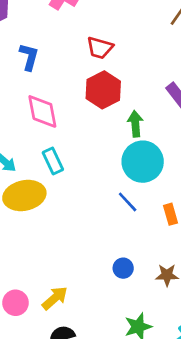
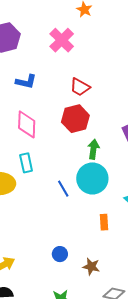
blue L-shape: (29, 57) -> (26, 82), turned 75
blue line: (128, 202) -> (63, 189), moved

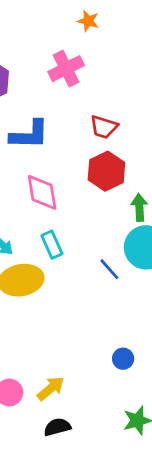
pink cross: (62, 40) -> (66, 69), turned 30
blue L-shape: (26, 82) -> (29, 135), size x1.4

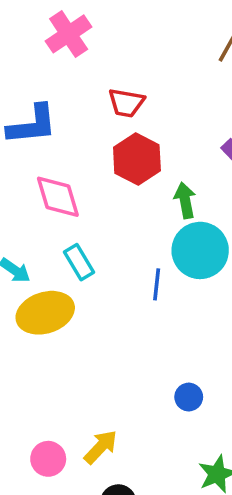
blue line: (109, 269) -> (157, 284), turned 55

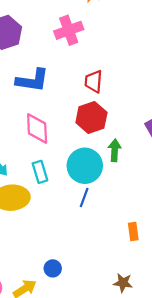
red trapezoid: (126, 103) -> (94, 81), turned 70
cyan circle: (200, 250) -> (85, 166), moved
blue circle: (189, 397) -> (53, 268), moved

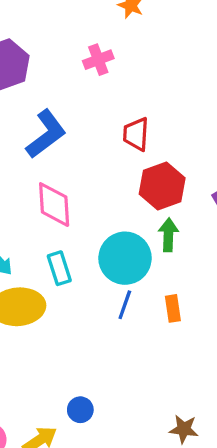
pink cross: (69, 30) -> (98, 60), size x0.7
blue L-shape: (32, 80) -> (46, 134), turned -44
red hexagon: (91, 118) -> (162, 186), moved
orange rectangle: (133, 231) -> (173, 308), moved

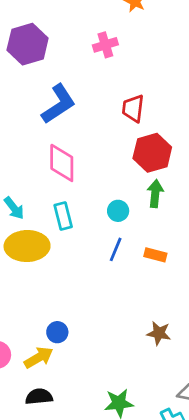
cyan circle: (125, 258) -> (118, 211), size x0.5
orange rectangle: (173, 308) -> (155, 255), turned -70
blue circle: (80, 410) -> (57, 332), moved
brown star: (184, 429) -> (159, 333), moved

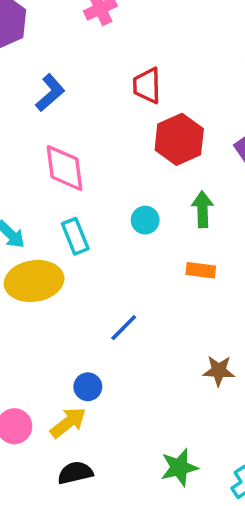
blue L-shape: (59, 104) -> (50, 93), size x0.7
green arrow: (155, 193) -> (203, 209), moved
blue line: (116, 249) -> (124, 328), moved, turned 30

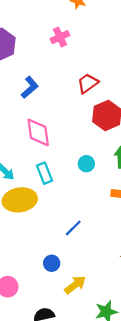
red trapezoid: (147, 86) -> (88, 83), turned 55
yellow arrow: (68, 423) -> (75, 285), moved

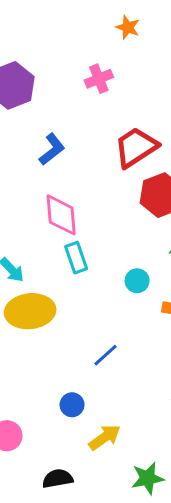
red trapezoid: (88, 83) -> (136, 147), size x1.4
cyan circle: (86, 164) -> (137, 281), moved
cyan rectangle: (44, 173) -> (76, 258), moved

